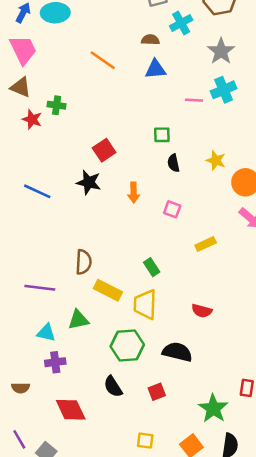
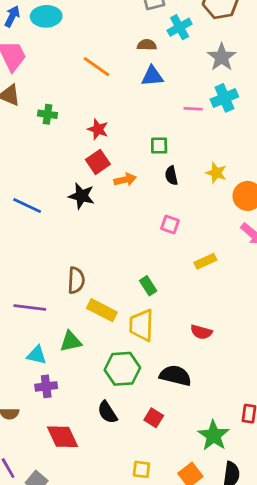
red star: (32, 119) -> (98, 129), moved
orange arrow: (134, 193) -> (125, 180), moved, turned -102
red square: (157, 392) -> (154, 418), turned -36

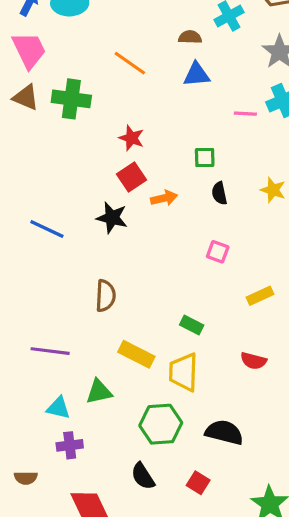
green cross: (48, 114) -> (71, 99), moved, size x1.6
brown semicircle: (76, 280) -> (105, 296), moved
green rectangle: (148, 286) -> (192, 325), turned -30
red semicircle: (201, 332) -> (253, 361), moved

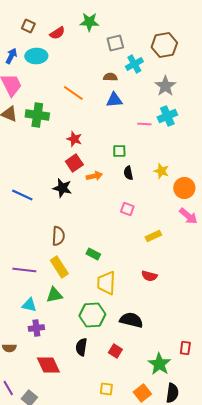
green rectangle: (192, 325) -> (93, 254), moved
yellow rectangle: (136, 354) -> (59, 267), moved, turned 30
black semicircle: (143, 476) -> (81, 347), turned 42

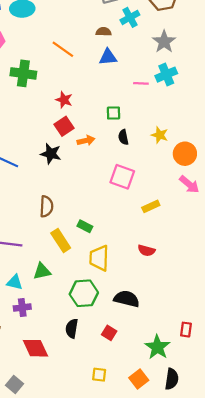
pink square: (127, 209) -> (122, 177), size x1.6
yellow rectangle: (59, 267) -> (61, 241), moved

